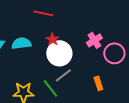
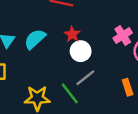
cyan semicircle: (21, 43) -> (35, 39), turned -36
white circle: (59, 53) -> (81, 51), size x0.7

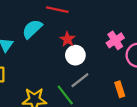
cyan semicircle: (35, 39) -> (32, 29), moved

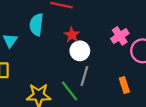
cyan semicircle: (32, 29) -> (36, 25), turned -40
gray line: (80, 80) -> (84, 76), turned -36

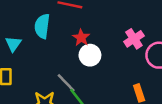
gray line: (84, 76) -> (66, 83), moved, turned -60

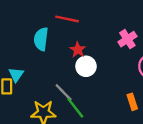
pink cross: (134, 39) -> (127, 39), moved
cyan triangle: (13, 44) -> (16, 75), moved

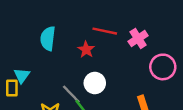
red line: (67, 19) -> (105, 31), moved
white circle: (86, 66) -> (95, 83), moved

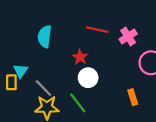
red star: (86, 50) -> (80, 57), moved
gray line: (71, 94) -> (43, 88), moved

